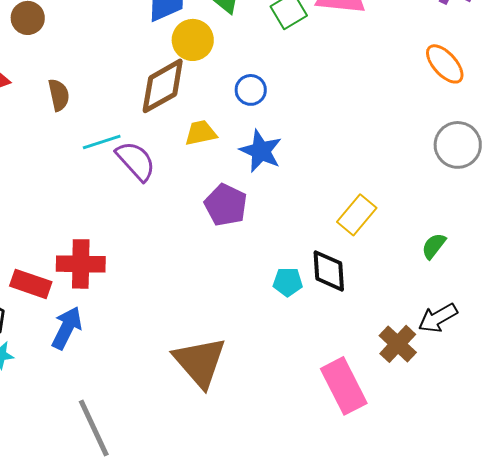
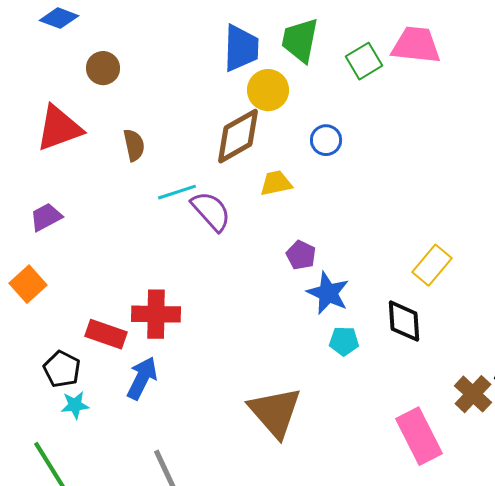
blue star: (261, 151) -> (328, 293), moved
purple pentagon: (226, 205) -> (301, 255), size x0.7
cyan pentagon: (288, 282) -> (344, 341), moved

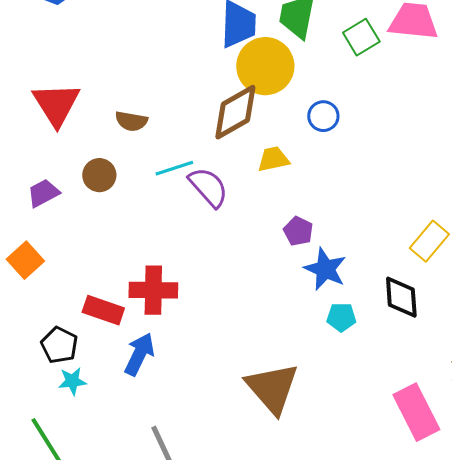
brown circle: (103, 68) -> (99, 175), moved
yellow circle: (268, 90) -> (265, 66), size x1.4
red triangle: (59, 128) -> (56, 104), turned -42
brown semicircle: (134, 145) -> (131, 121), turned 112

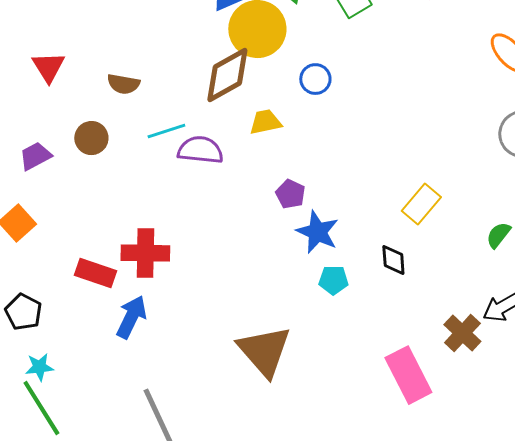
red triangle: (56, 104) -> (48, 67), size x0.7
purple semicircle: (208, 187) -> (200, 150), turned -42
black diamond: (401, 297) -> (393, 260), size x0.7
black pentagon: (59, 345) -> (23, 312), moved
cyan star: (72, 381) -> (39, 367), moved

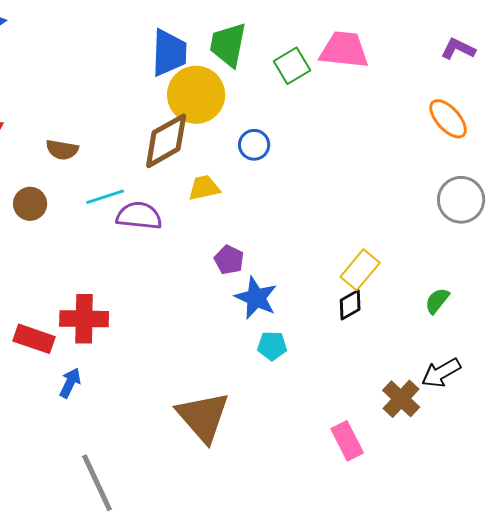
black diamond: (393, 260) -> (350, 305), moved, turned 64
blue arrow: (131, 317) -> (70, 383), size x0.7
pink rectangle: (408, 375) -> (347, 441), size x0.7

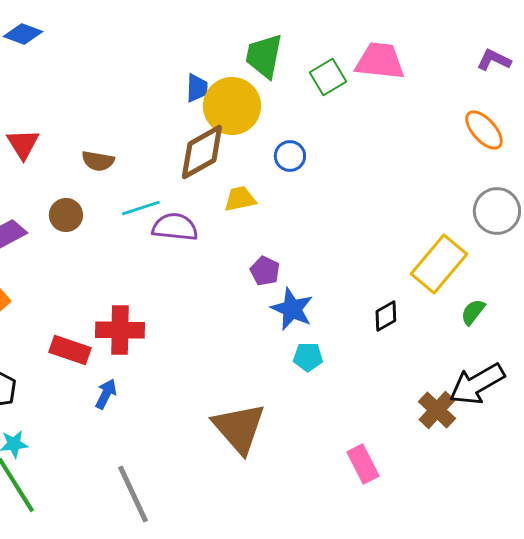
blue trapezoid: (169, 53) -> (197, 88), moved, size x0.6
yellow rectangle: (360, 270) -> (439, 264), moved, size x1.4
black arrow: (441, 373) -> (477, 384), size x1.4
pink rectangle: (347, 441) -> (363, 464), moved

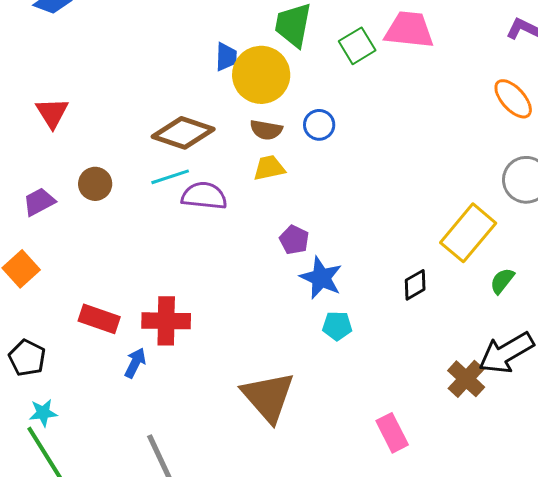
brown diamond: (202, 152) -> (183, 133), moved, turned 48
brown semicircle: (98, 161) -> (266, 130), moved
red cross: (120, 330) -> (166, 321), moved

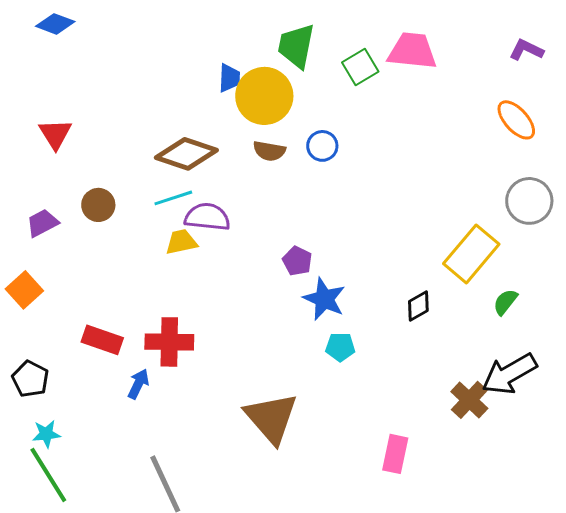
yellow trapezoid: (269, 168) -> (181, 242), moved
pink rectangle: (392, 433) -> (395, 454), turned 39

